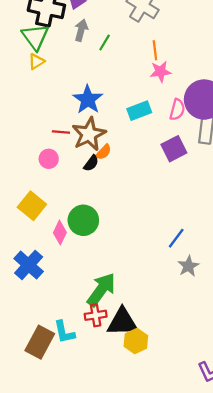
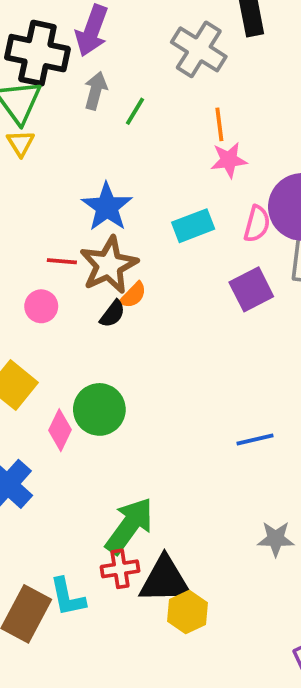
yellow triangle: (36, 62) -> (21, 143), turned -30
blue line: (176, 238) -> (255, 439), turned 40
gray star: (188, 266) -> (276, 539), moved, turned 30

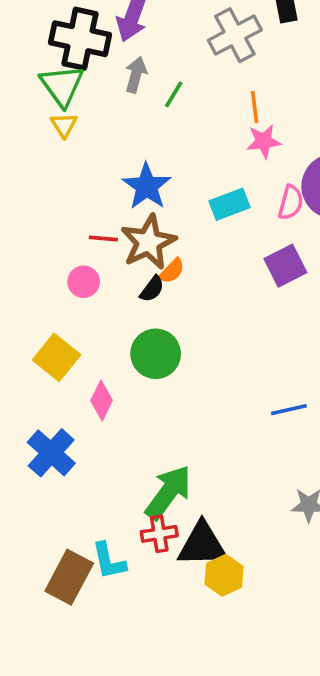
gray cross: (199, 49) -> (235, 35), turned 30
green circle: (99, 409) -> (156, 354), moved

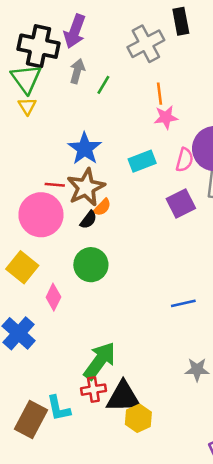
pink circle: (84, 282) -> (41, 215), size x2.0

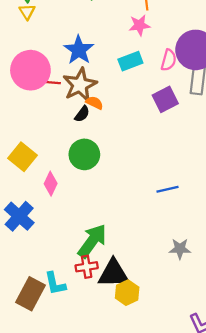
pink star: (166, 117) -> (139, 25), moved
orange semicircle: (102, 207) -> (94, 103), turned -108
pink circle: (41, 215) -> (30, 70), moved

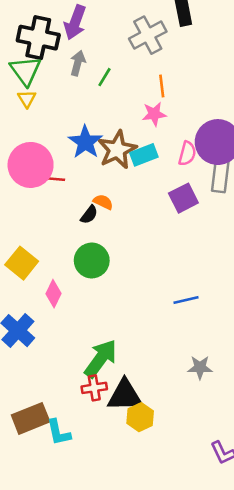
brown star: (80, 85) -> (117, 150), moved
cyan L-shape: (55, 284) -> (59, 432), moved
brown rectangle: (30, 294) -> (31, 418), turned 40

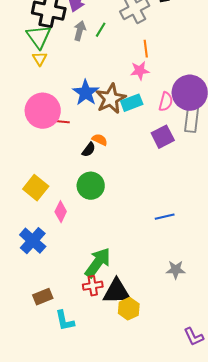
green line: (104, 77) -> (101, 30), moved
brown rectangle: (31, 418) -> (43, 297), moved, size x0.7

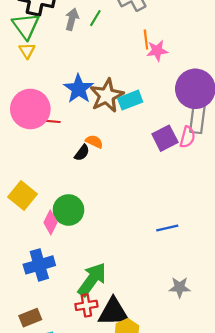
pink star: (140, 71) -> (157, 51), moved
pink semicircle: (166, 102) -> (187, 137), moved
green circle: (91, 186) -> (68, 210), moved
blue cross: (33, 241) -> (39, 265), moved, turned 32

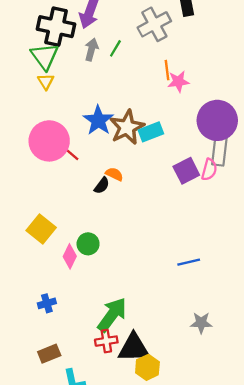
red line: (52, 121) -> (71, 154), turned 36
green circle: (68, 210) -> (88, 244), size x0.7
blue cross: (39, 265) -> (47, 303), moved, size x0.6

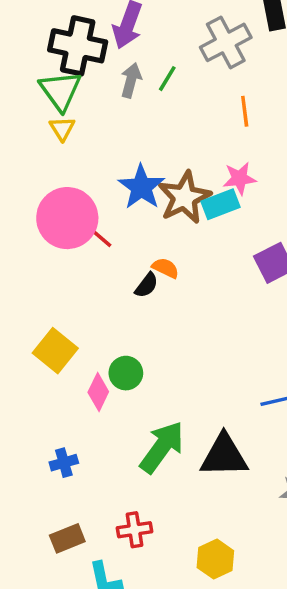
pink star: (178, 82) -> (240, 178), moved
green arrow: (112, 315) -> (162, 447), moved
red cross: (106, 341) -> (134, 530), moved
black triangle: (134, 348) -> (224, 456), moved

